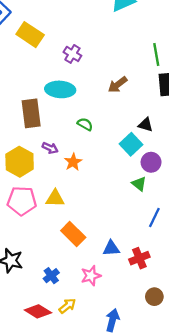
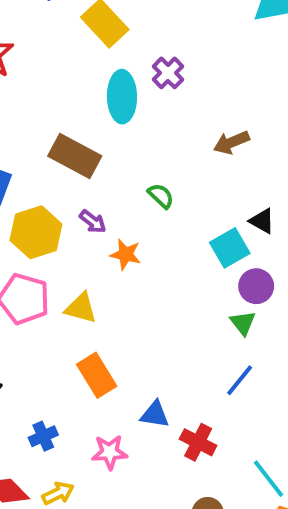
cyan ellipse: (60, 89) -> (122, 97), moved, turned 72
brown rectangle: (31, 113) -> (75, 156), turned -68
orange star: (73, 162) -> (126, 254), turned 30
green triangle: (139, 184) -> (243, 323), moved
red cross: (139, 258) -> (198, 442), turned 36

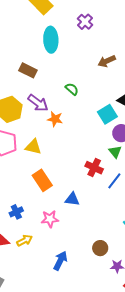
purple cross: (168, 73) -> (85, 22), moved
brown rectangle: (75, 156) -> (28, 70), size x0.7
purple arrow: (93, 221) -> (38, 103), size x1.5
red cross: (198, 442) -> (94, 168), moved

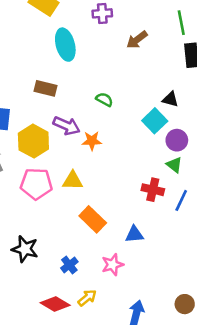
purple cross: (85, 22) -> (102, 13), turned -35
brown arrow: (107, 61) -> (137, 40), moved
brown circle: (100, 248) -> (185, 304), moved

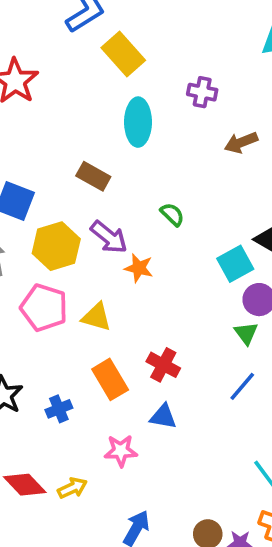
red cross: (153, 190) -> (163, 365), moved
blue cross: (69, 265) -> (59, 409), moved

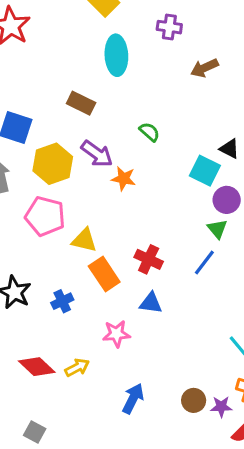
cyan square: (235, 264) -> (205, 171), turned -32
yellow triangle: (97, 317) -> (84, 240), moved
blue line: (242, 386) -> (204, 262), moved

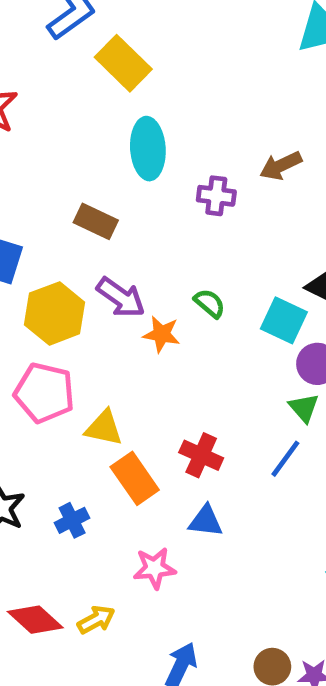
purple cross: (169, 27) -> (216, 196), moved
green semicircle: (149, 132) -> (210, 303), moved

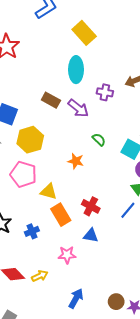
yellow rectangle: (123, 63) -> (84, 33), moved
purple arrow: (121, 297) -> (78, 108), moved
orange star: (162, 334) -> (76, 161), moved

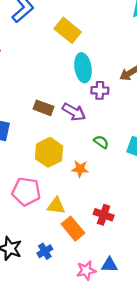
cyan ellipse: (76, 70) -> (83, 68), moved
yellow hexagon: (30, 140) -> (49, 152), moved
blue triangle: (91, 235) -> (109, 265), moved

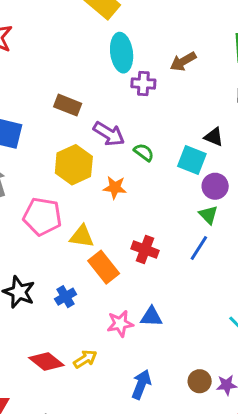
purple arrow: (74, 112) -> (109, 134), moved

